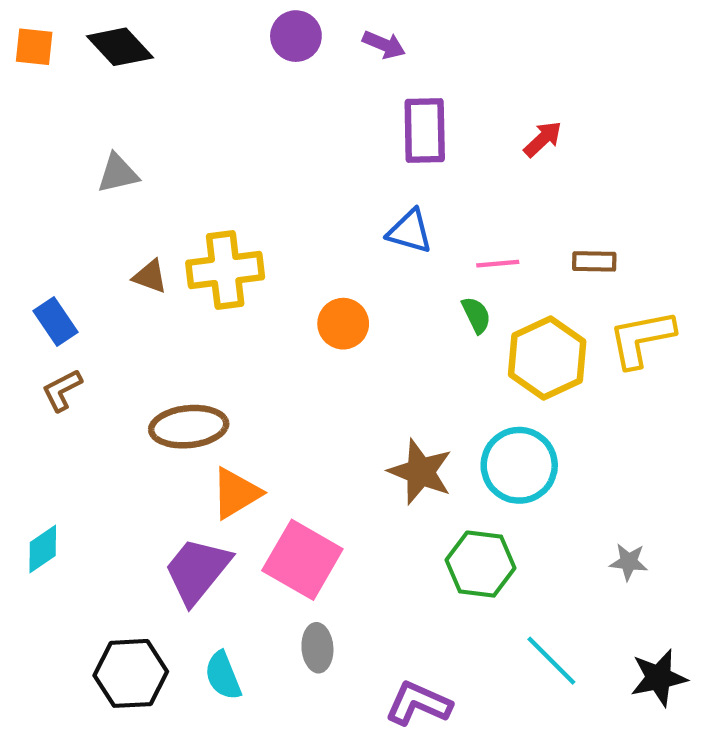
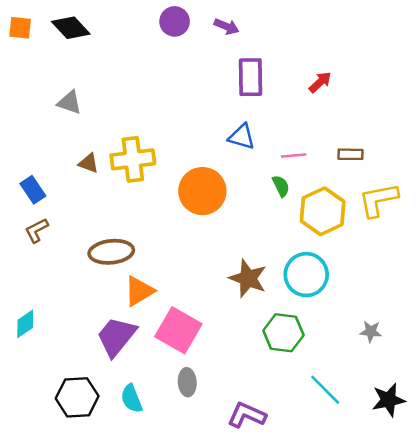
gray triangle: (118, 173) -> (70, 102), turned 32
orange circle: (343, 324) -> (202, 191), size x1.6

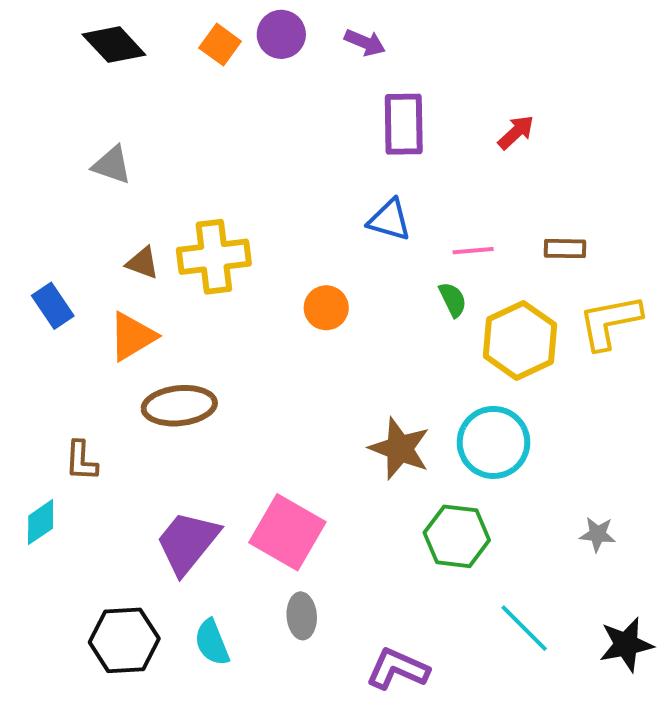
orange square: (20, 28) -> (220, 45), moved, turned 30
orange circle: (202, 191) -> (326, 308), size x0.6
brown L-shape: (37, 230) -> (81, 461), moved, turned -60
orange triangle: (139, 291) -> (132, 336), moved

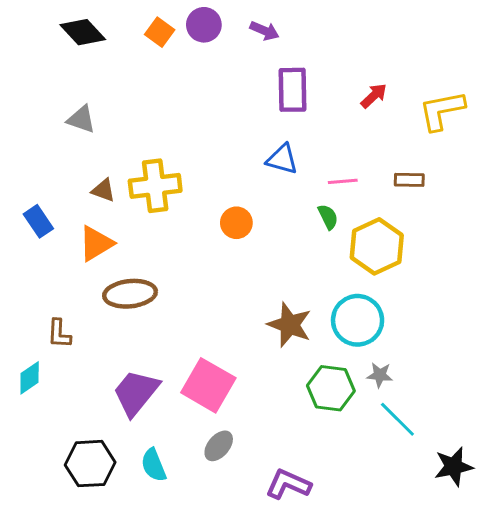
yellow L-shape: (610, 322) -> (442, 110), moved
gray star: (598, 534) -> (380, 375), moved
gray ellipse: (302, 616) -> (219, 446), turned 44
cyan line: (524, 628) -> (397, 419), moved

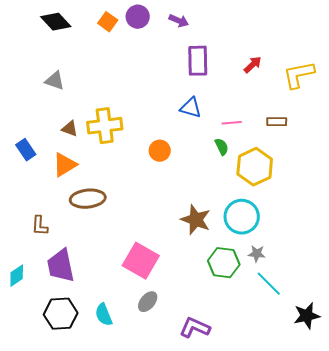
cyan diamond: (30, 378) -> (17, 276), moved
purple trapezoid: (136, 393) -> (61, 266), moved, turned -51

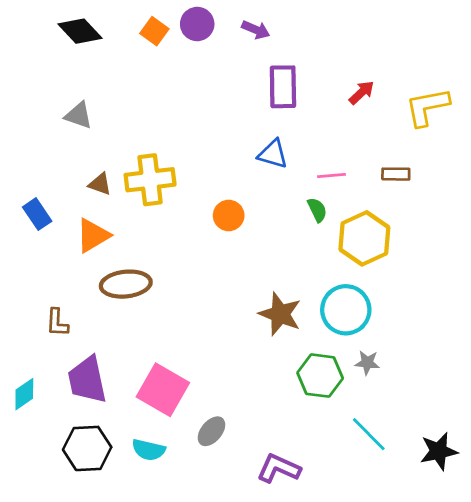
pink square: (141, 261) -> (163, 390), moved
cyan line: (269, 284) -> (369, 434), moved
cyan semicircle: (104, 315) -> (149, 450), turned -55

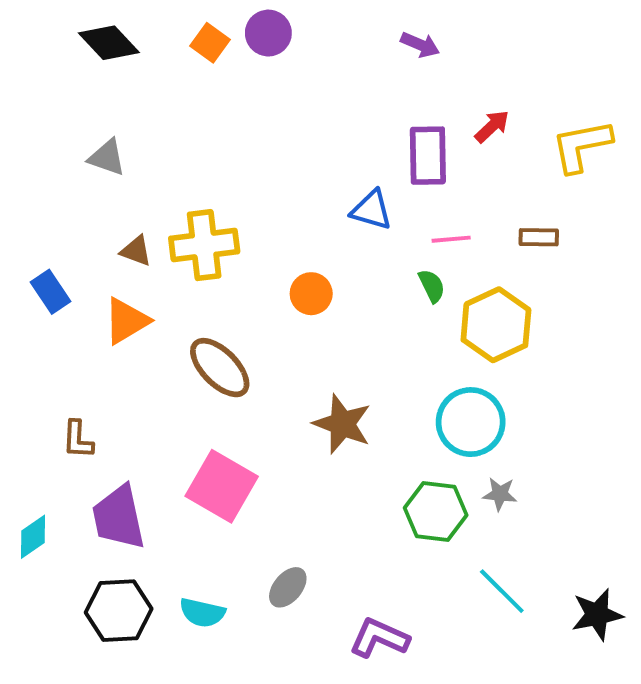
purple arrow: (256, 30) -> (420, 45), moved
purple rectangle: (283, 87) -> (428, 156), moved
brown ellipse: (126, 284) -> (220, 368), moved, turned 51
brown star: (280, 314) -> (342, 424), moved
pink square: (163, 390) -> (222, 486), moved

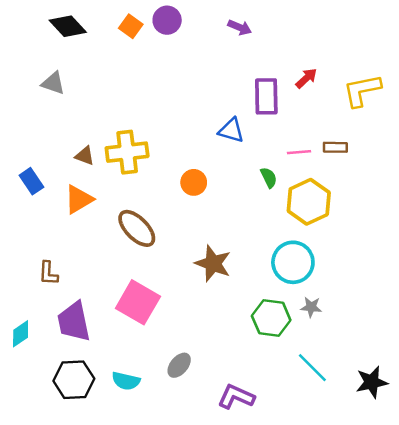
purple arrow: (420, 45) -> (240, 27), moved
gray triangle: (107, 157) -> (53, 83), moved
pink line: (451, 239) -> (299, 152), moved

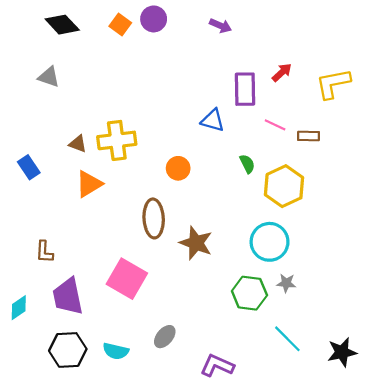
pink line: (299, 152) -> (275, 125), moved, turned 30
orange triangle: (79, 199) -> (89, 184), moved
brown ellipse: (137, 228) -> (154, 218), moved, turned 42

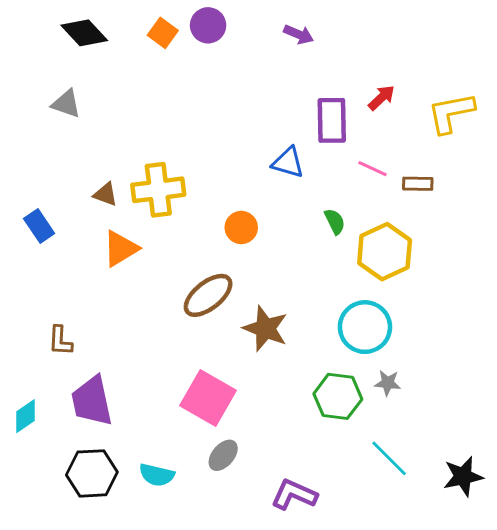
brown ellipse: (154, 218) -> (208, 295), turned 54
pink square: (127, 279) -> (208, 398), moved

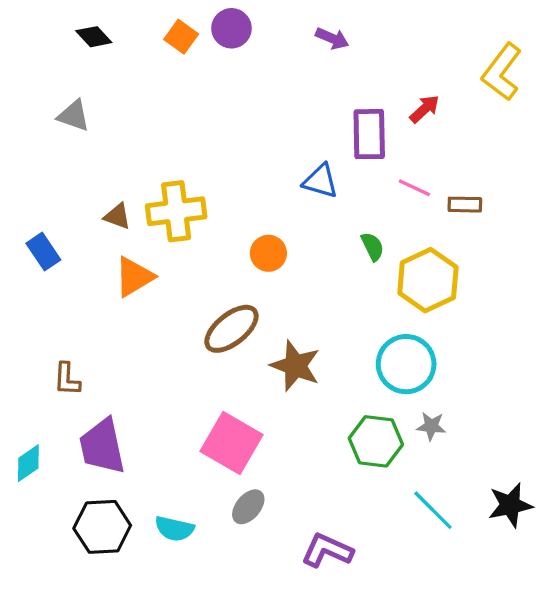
black diamond: (84, 33) -> (94, 37), size x0.7
yellow L-shape: (451, 113) -> (502, 72), moved, turned -42
black star: (463, 476) -> (510, 505), moved

